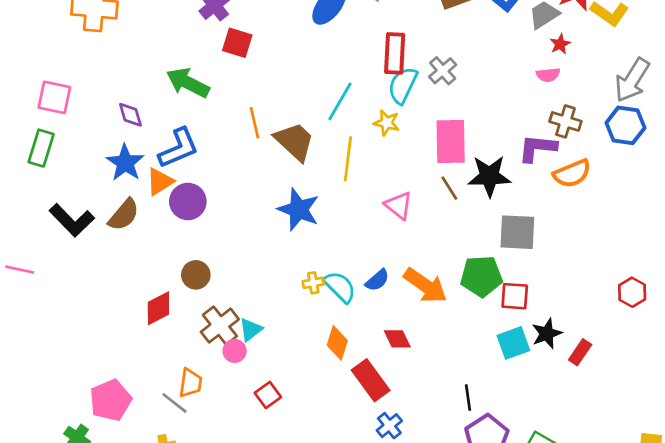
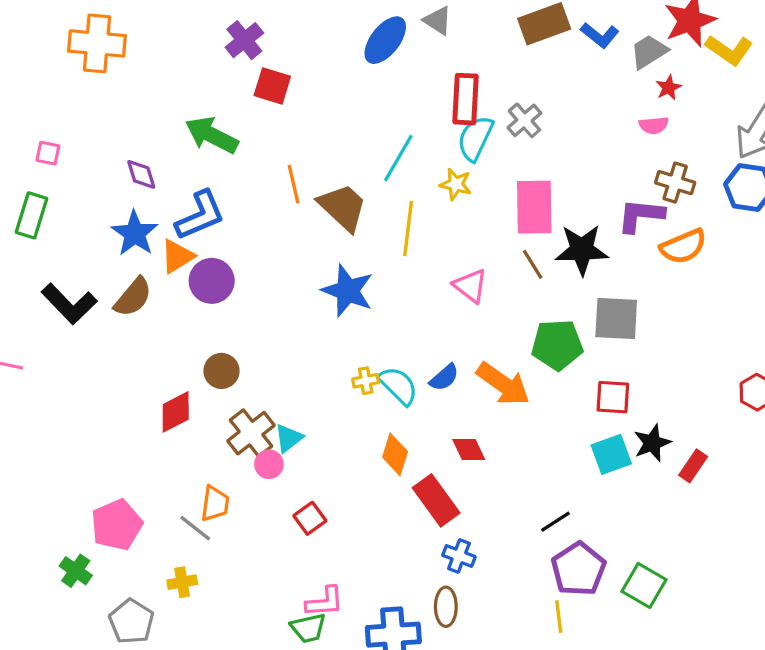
pink square: (54, 97) -> (48, 153), size x0.6
green pentagon: (481, 276) -> (557, 345), moved
black line: (468, 398) -> (556, 522), turned 65
blue cross: (389, 426) -> (459, 556), turned -30

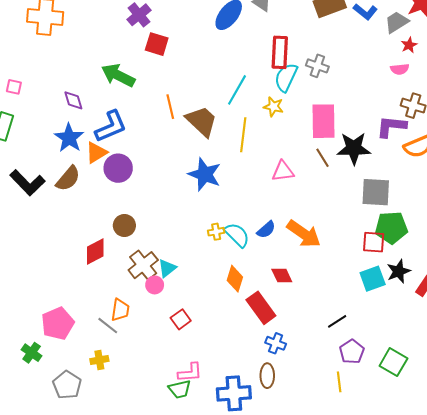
gray cross: (524, 120) -> (317, 66), turned -30
pink triangle: (470, 286) -> (283, 171), turned -45
green pentagon: (557, 345) -> (391, 228), moved
purple pentagon: (578, 569) -> (352, 352), size x0.7

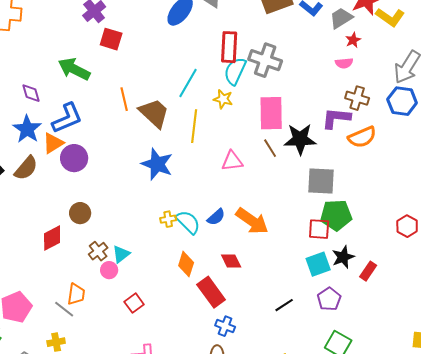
gray cross: (317, 66) -> (265, 60), size x1.5
brown cross: (143, 265) -> (98, 251), size x0.7
purple pentagon: (352, 352) -> (329, 299), moved

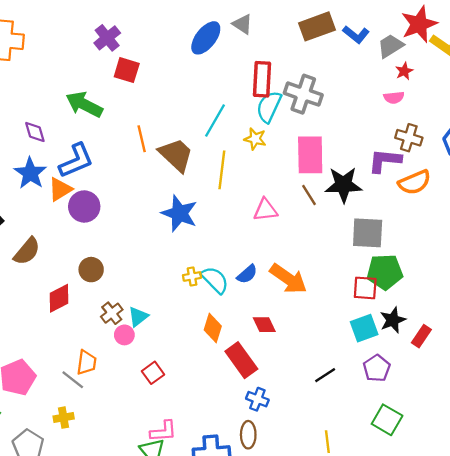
brown semicircle: (26, 168) -> (27, 251), moved

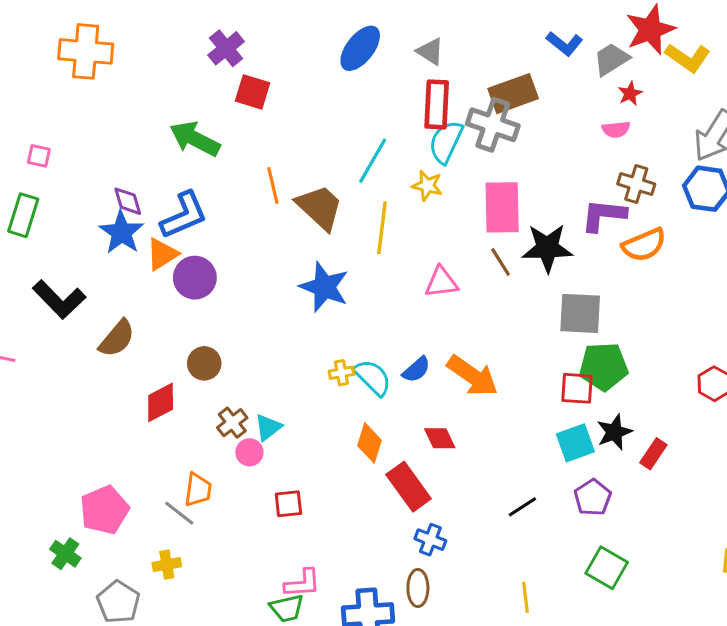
gray triangle: (243, 24) -> (430, 51), moved
brown rectangle: (317, 26) -> (513, 94), moved
purple diamond: (35, 132) -> (128, 201), moved
red square: (153, 373) -> (288, 504), turned 30

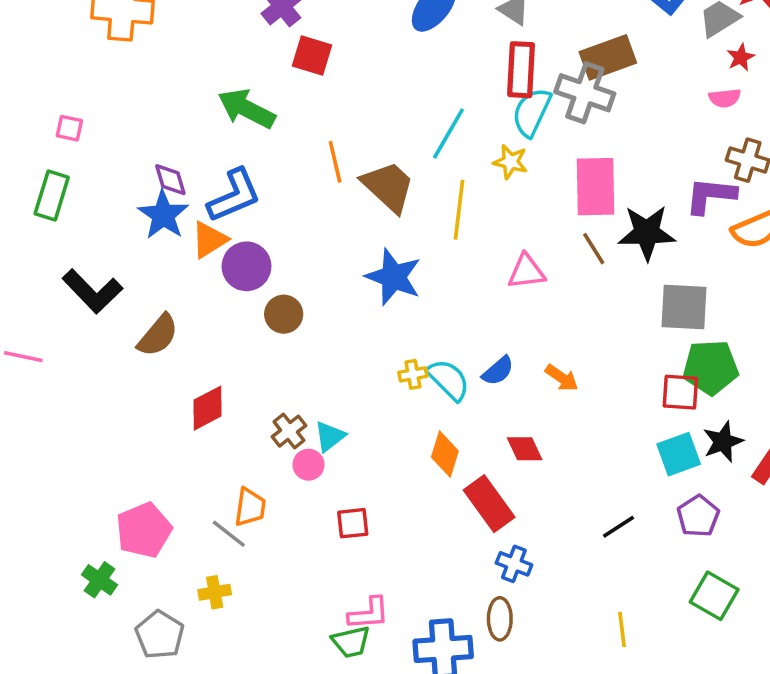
brown circle: (204, 363) -> (284, 314), moved
orange arrow: (472, 376) -> (562, 378), size x0.6

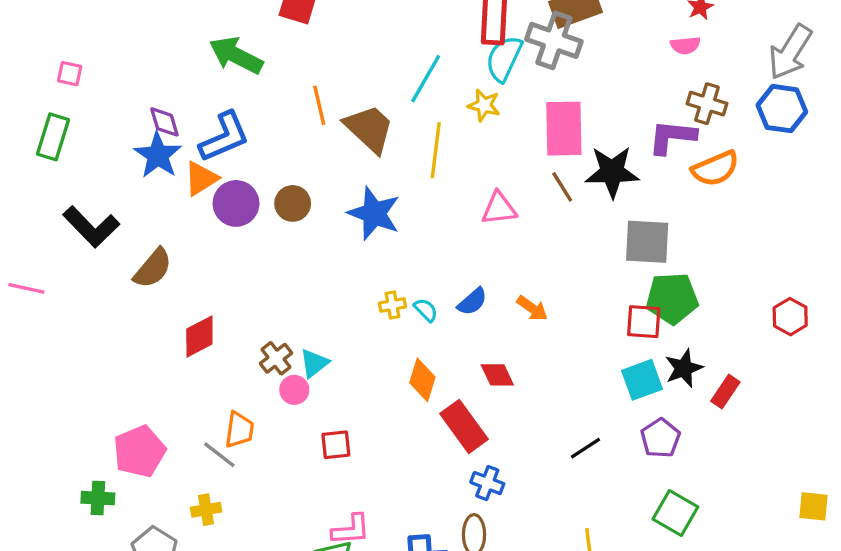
brown circle: (284, 314) -> (293, 203), moved
cyan semicircle: (448, 380) -> (426, 310), size x0.6
green cross: (99, 580) -> (98, 498), turned -32

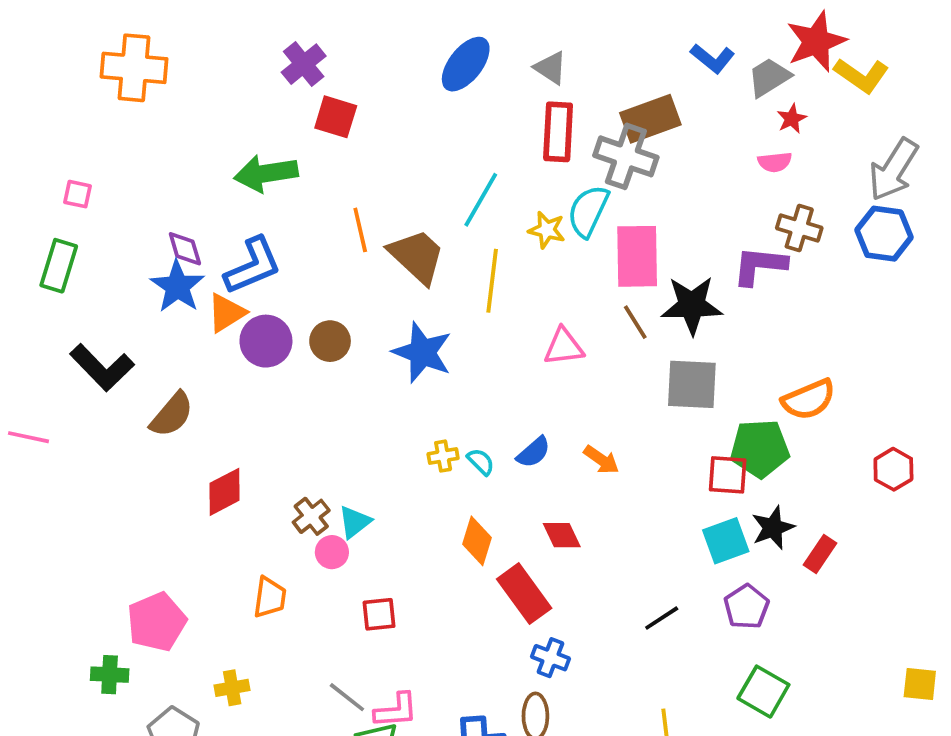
green arrow: (236, 55) -> (266, 173), turned -36
cyan semicircle: (504, 59) -> (588, 211), moved
orange semicircle: (715, 169) -> (809, 399), moved
gray square: (647, 242) -> (692, 384), moved
gray line: (219, 455) -> (347, 697), moved

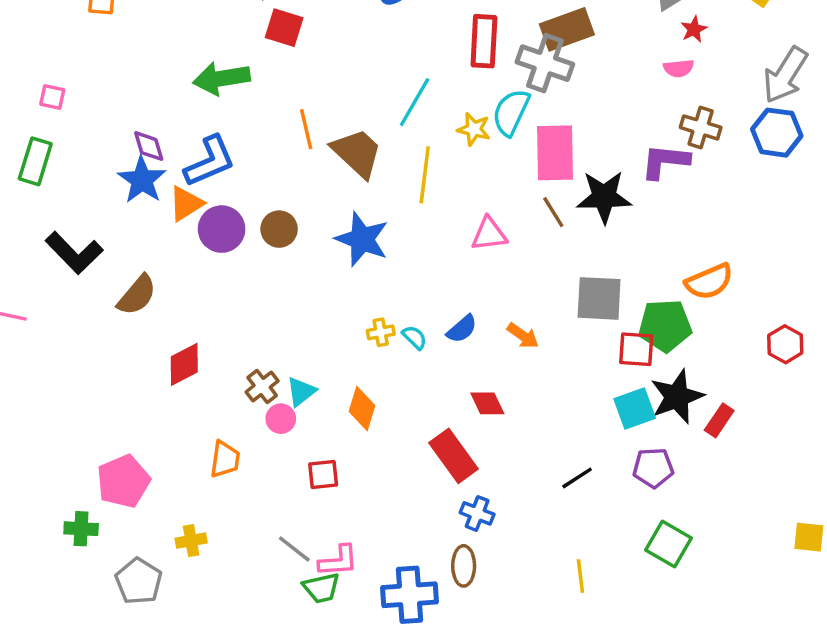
gray square: (692, 384) -> (599, 298), moved
black star: (773, 528) -> (677, 397), size x1.4
orange diamond: (477, 541) -> (362, 408), moved
purple pentagon: (746, 607) -> (653, 468), turned 30

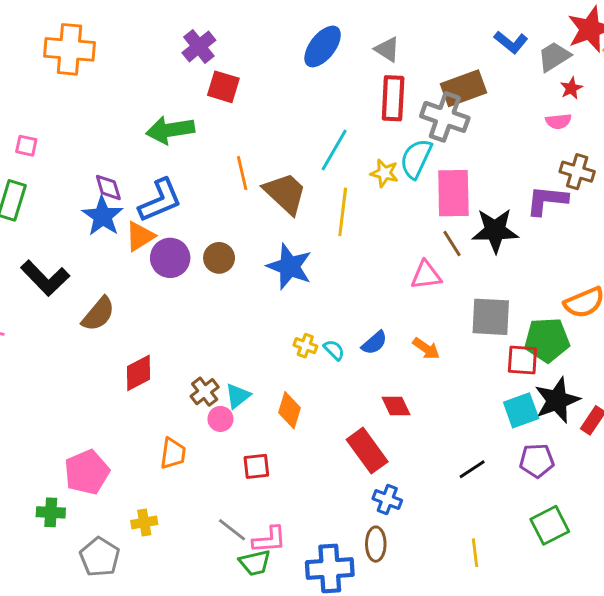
pink triangle: (489, 234) -> (426, 275), moved
yellow cross: (381, 332) -> (305, 346), turned 30
green square: (668, 544) -> (550, 525), turned 33

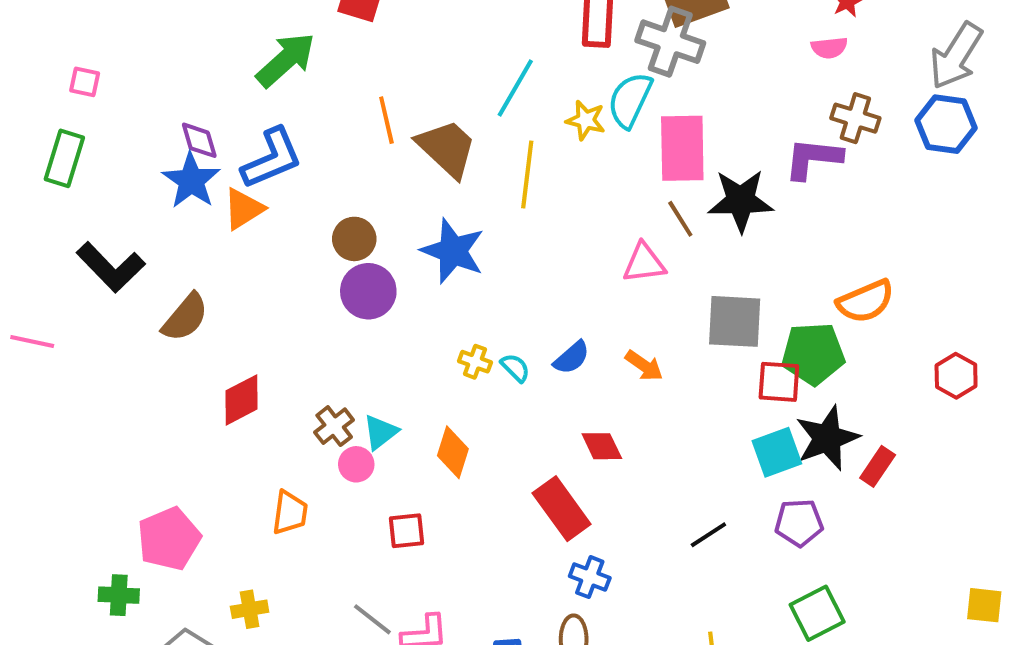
green arrow: (170, 130) -> (286, 60), turned 147
purple circle: (170, 258) -> (368, 291), moved

